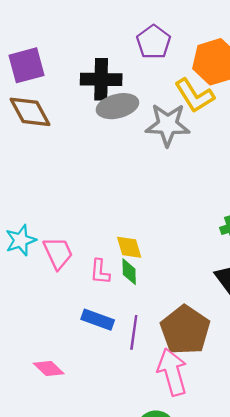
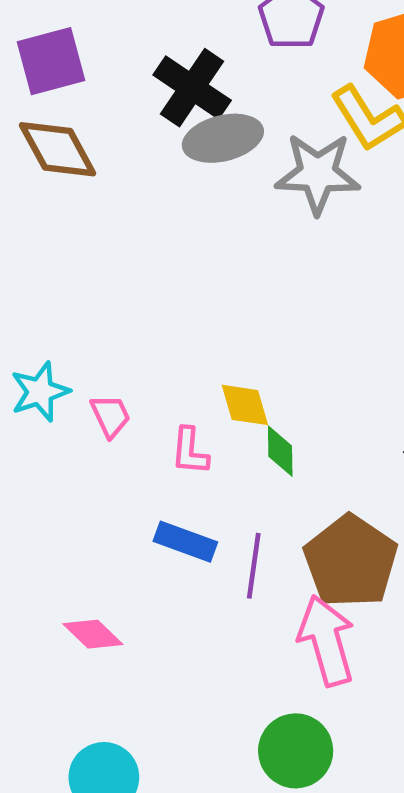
black cross: (101, 79) -> (192, 88), turned 33
pink trapezoid: (58, 253) -> (111, 416), size x0.7
green diamond: (129, 272) -> (280, 451), moved

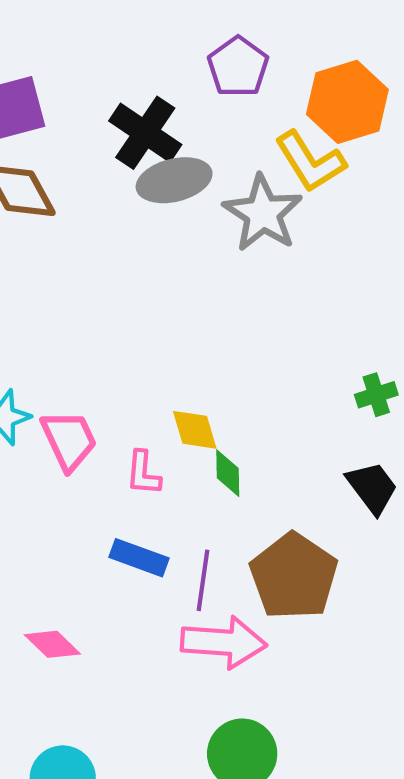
gray star: (318, 174) -> (263, 213), turned 30
pink trapezoid: (111, 416) -> (69, 440), size x1.5
pink arrow: (326, 641) -> (224, 642), moved, turned 110

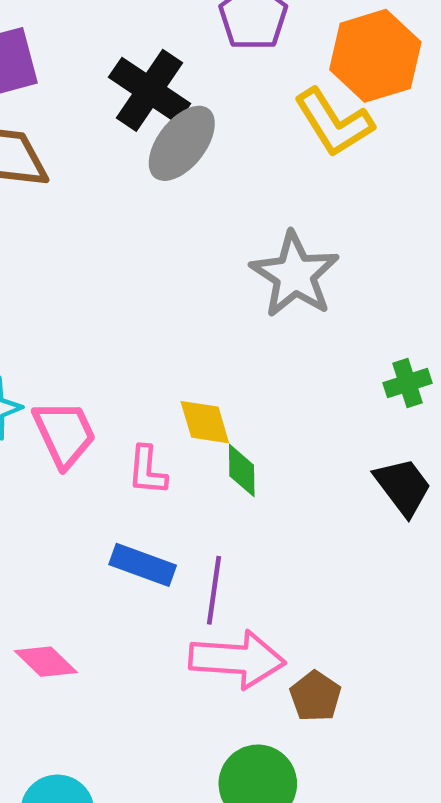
gray ellipse: (174, 180) -> (182, 143), turned -38
gray star: (263, 213) -> (295, 275), moved
brown pentagon: (294, 576) -> (315, 696), moved, size x0.5

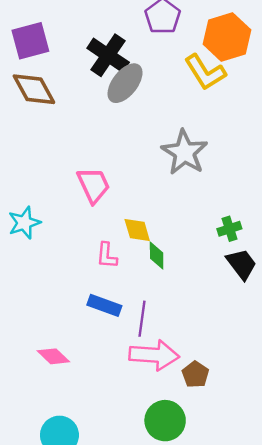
green cross: (408, 383) -> (229, 229), moved
pink trapezoid: (64, 434) -> (93, 185), moved

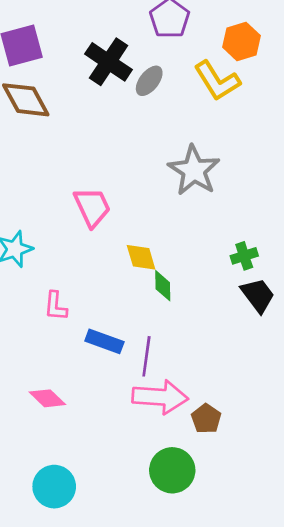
orange hexagon: (227, 37) -> (241, 41), size x0.7
gray ellipse: (125, 83) -> (149, 81), moved, size x0.7
pink L-shape: (107, 256) -> (56, 306), moved

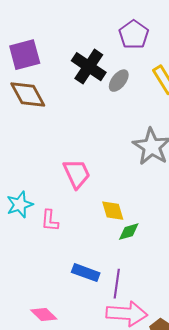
green diamond: (163, 286) -> (129, 232), turned 75
pink L-shape: (56, 306) -> (50, 221), moved

